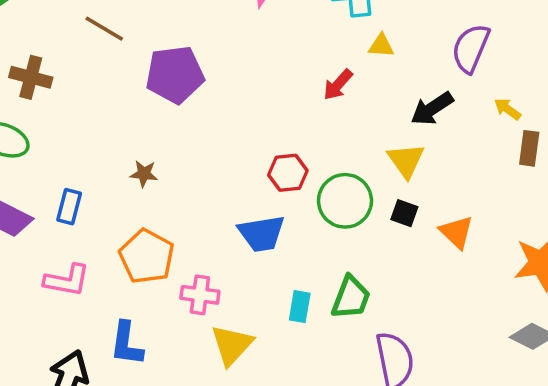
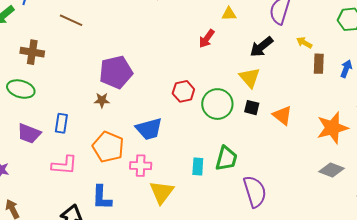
purple pentagon: (175, 75) -> (116, 72), moved
blue trapezoid: (261, 233) -> (149, 129), moved

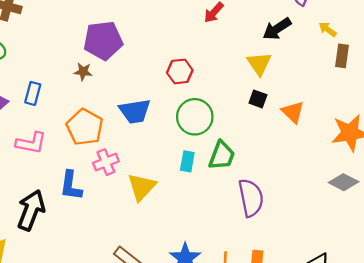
green circle: (217, 104) -> (195, 117), moved
pink cross: (141, 166) -> (106, 162), moved, turned -30

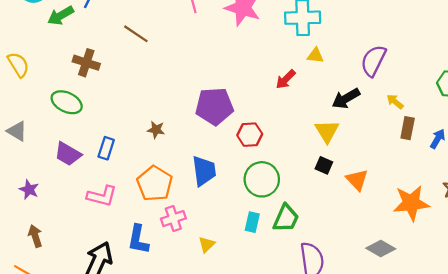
purple pentagon: (103, 40) -> (214, 106), moved
blue trapezoid: (135, 111) -> (204, 171), turned -92
gray diamond: (344, 182) -> (381, 248), moved
yellow triangle: (142, 187) -> (207, 244), size x0.6

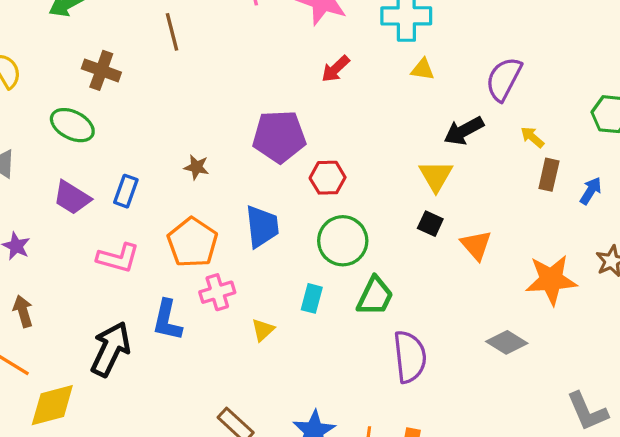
brown line: (136, 34) -> (172, 32), turned 40
red arrow: (286, 79) -> (335, 69), moved
cyan rectangle: (252, 222) -> (312, 298), moved

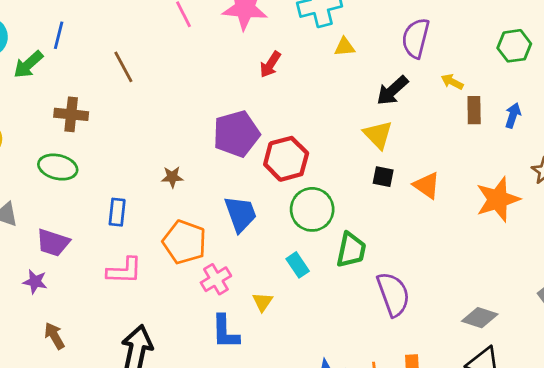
red hexagon: (328, 178) -> (286, 159), size x1.4
purple trapezoid: (72, 198) -> (53, 243), moved
cyan rectangle: (312, 298) -> (298, 265), turned -35
blue L-shape: (167, 320) -> (225, 332), moved
gray diamond: (507, 342) -> (480, 318), moved

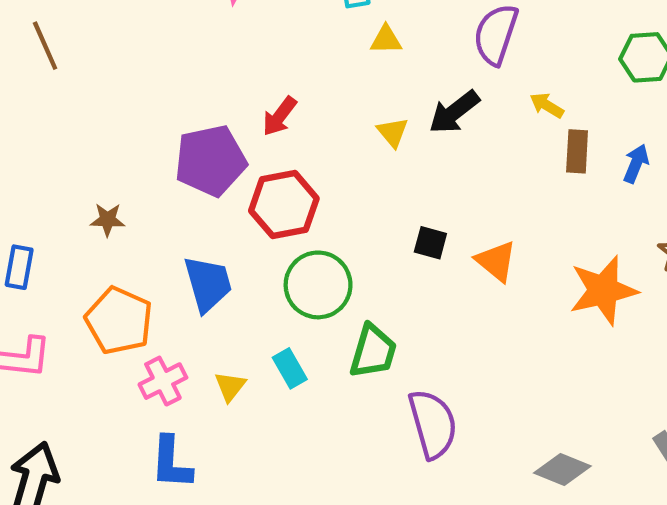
red arrow: (270, 64) -> (280, 116), moved
yellow triangle: (378, 135) -> (393, 132), moved, size x0.7
yellow triangle: (263, 302) -> (230, 386), moved

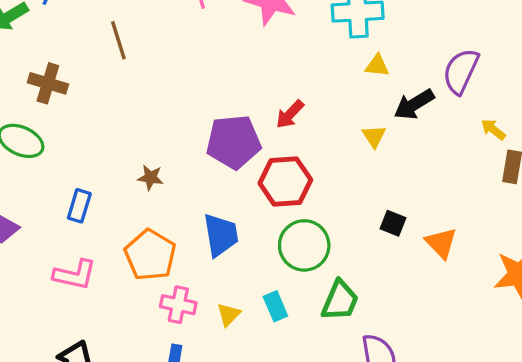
black arrow: (454, 112) -> (414, 104), moved
pink cross: (163, 381) -> (178, 305), turned 32

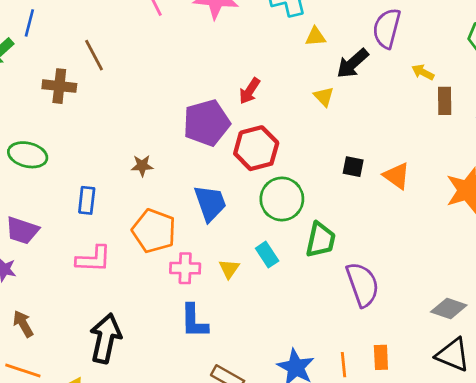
brown cross: (48, 83) -> (59, 86), moved

